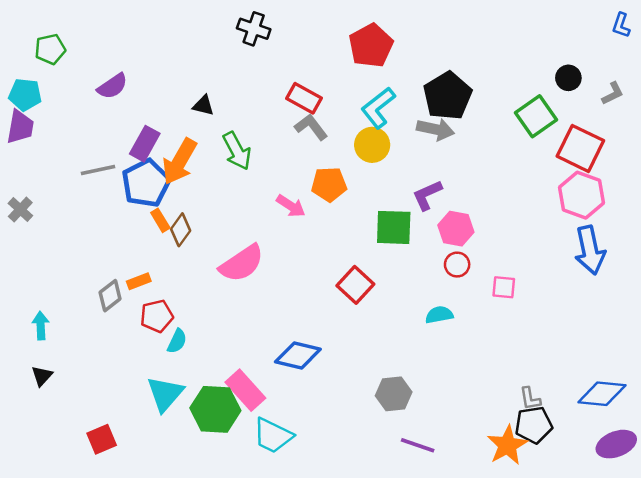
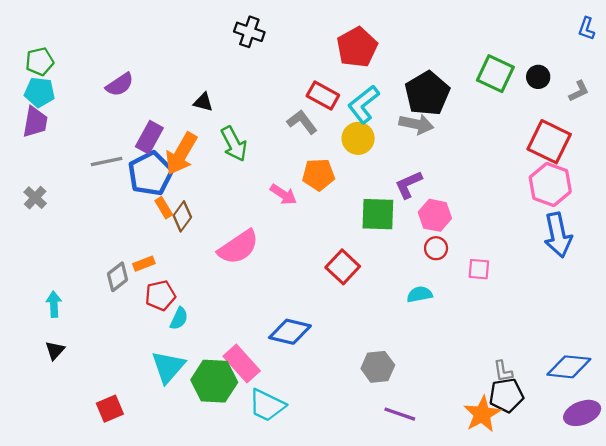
green pentagon: (50, 49) -> (40, 62), moved
red rectangle: (304, 98) -> (323, 96), moved
green square: (536, 116) -> (495, 74), moved, turned -30

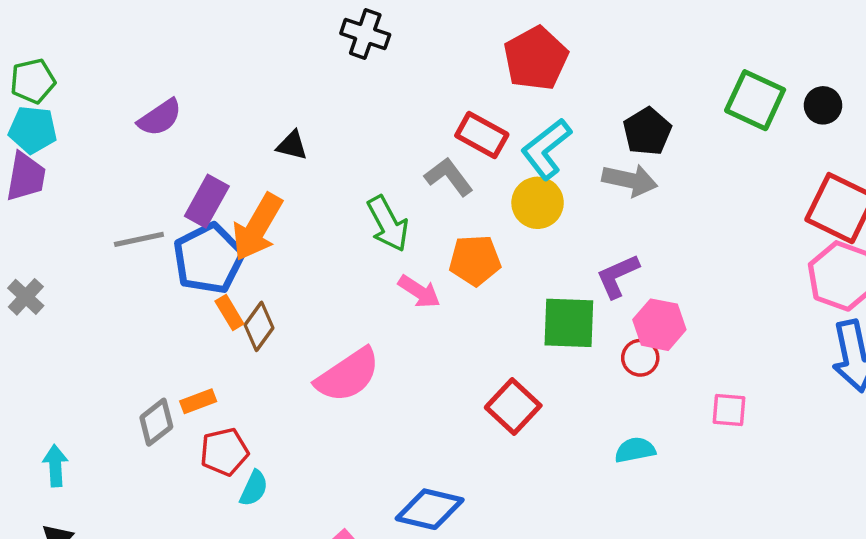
black pentagon: (427, 93) -> (647, 131), size x0.7
green arrow: (234, 144) -> (388, 224), moved
red circle: (436, 248) -> (640, 358), moved

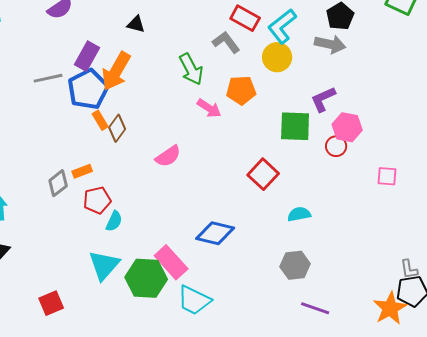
pink semicircle: (348, 375) -> (168, 156), size x0.7
cyan semicircle: (635, 450) -> (299, 214), moved

